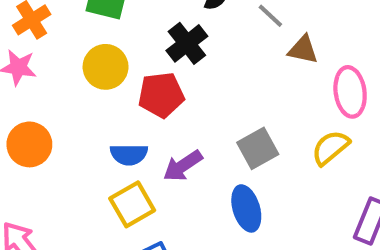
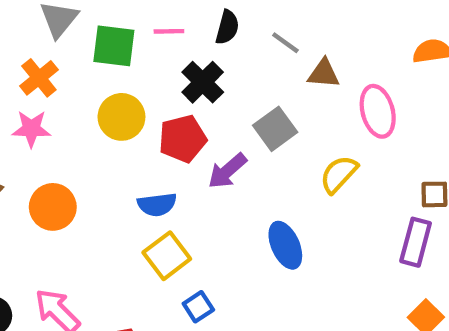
gray square: (258, 148) -> (275, 129), moved
yellow semicircle: (330, 148) -> (339, 174), moved
purple arrow: (183, 166) -> (227, 171), moved

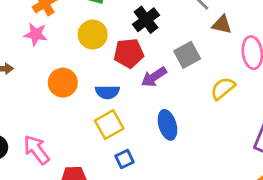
orange circle: (53, 207) -> (63, 83), moved
blue ellipse: (285, 245) -> (167, 125), moved

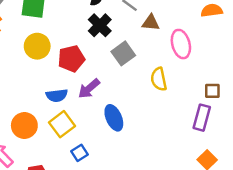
black cross: (146, 20) -> (100, 25), moved
purple arrow: (154, 77) -> (89, 89), moved
orange circle: (63, 83) -> (24, 126), moved
yellow semicircle: (223, 88) -> (159, 79), turned -55

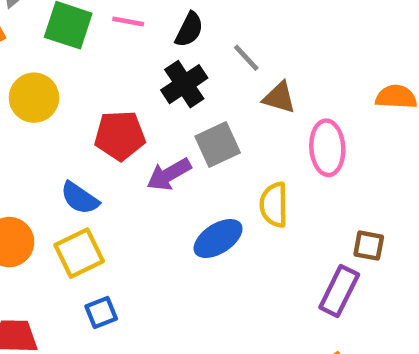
yellow circle: (37, 46) -> (34, 98), moved
purple arrow: (89, 89) -> (169, 174), moved
blue semicircle: (57, 95) -> (80, 198), turned 30
blue ellipse: (114, 118) -> (218, 239), moved, turned 70

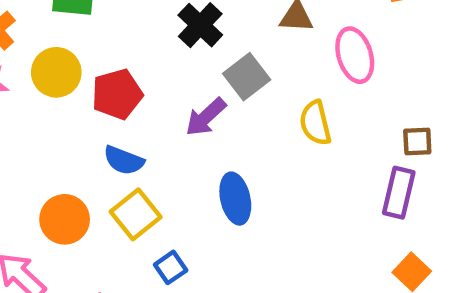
red pentagon: (120, 135) -> (117, 94), moved
blue ellipse: (218, 239) -> (235, 199), moved, turned -57

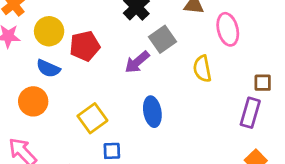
blue semicircle: (124, 160) -> (48, 68), moved
orange circle: (65, 219) -> (33, 101), moved
blue square: (171, 267) -> (112, 151), turned 30

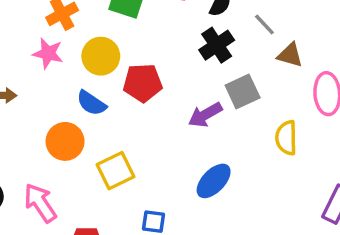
blue ellipse: (152, 112) -> (214, 181), turned 44
yellow square: (92, 118) -> (116, 171), moved

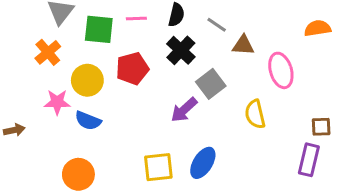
pink star: (48, 53) -> (57, 102), moved
red pentagon: (143, 83) -> (132, 68), moved
orange circle: (65, 141) -> (78, 174), moved
yellow square: (116, 171) -> (158, 167), moved, turned 32

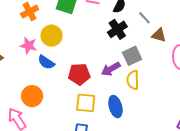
red pentagon: (132, 68) -> (79, 74), moved
yellow semicircle: (255, 114) -> (133, 80), moved
blue ellipse: (203, 163) -> (115, 107), turned -60

